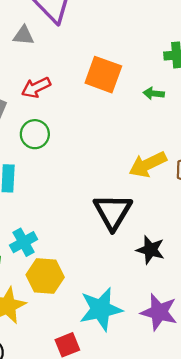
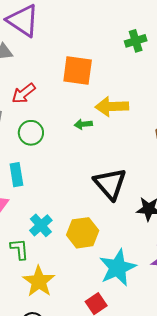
green arrow: (154, 93) -> (83, 124), moved
yellow arrow: (148, 164) -> (112, 106), moved, turned 36
yellow hexagon: (45, 276) -> (83, 233), moved

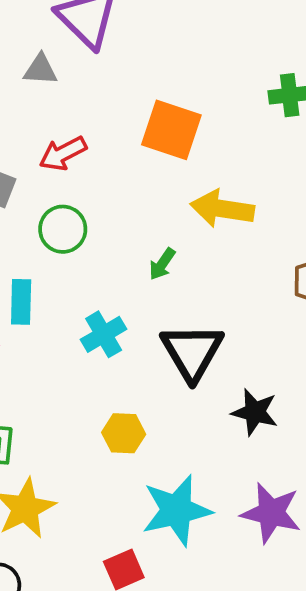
green arrow: (83, 124) -> (162, 264), moved, turned -60
cyan cross: (41, 225) -> (104, 334), moved
yellow hexagon: (83, 233) -> (124, 433), size x0.7

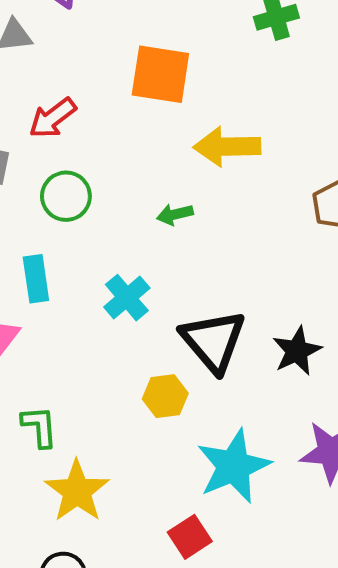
green arrow: (162, 264) -> (175, 214), turned 52
black triangle: (192, 352) -> (213, 341), moved
black star: (255, 412) -> (297, 351), turned -30

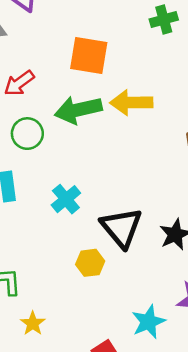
green arrow: (175, 214) -> (78, 110), moved, size x2.0
cyan star: (234, 466) -> (148, 322), moved, size x0.7
yellow star: (77, 491) -> (33, 324), size x0.6

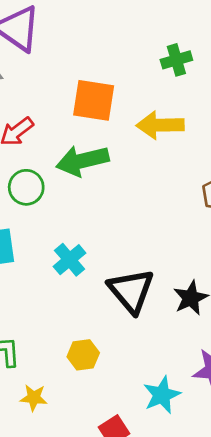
yellow arrow: (131, 103) -> (160, 125), moved
yellow hexagon: (90, 263) -> (83, 355), moved
yellow star: (33, 324) -> (34, 398), turned -30

